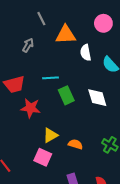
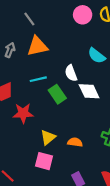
gray line: (41, 19) -> (29, 19), moved
orange triangle: (66, 35) -> (37, 46), moved
white semicircle: (86, 53) -> (71, 73), moved

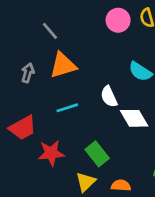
green rectangle: (57, 94) -> (97, 154), moved

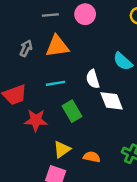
pink circle: (118, 20) -> (85, 14), moved
gray line: (50, 31) -> (50, 15), turned -63
green rectangle: (97, 154) -> (72, 111), moved

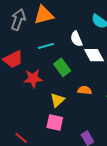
gray arrow: (26, 48) -> (18, 20), size x1.5
orange semicircle: (92, 157) -> (85, 90), moved

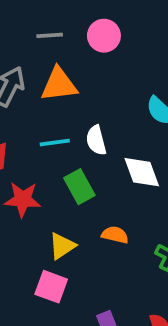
white semicircle: (76, 39) -> (96, 140), moved

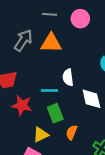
cyan line: (55, 143) -> (49, 90), moved
green rectangle: (79, 187) -> (55, 113), moved
orange semicircle: (115, 235) -> (72, 132), turned -88

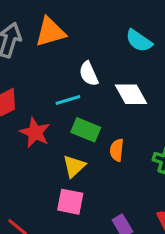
red star: (22, 105) -> (35, 133), turned 30
green rectangle: (55, 113) -> (86, 130), turned -30

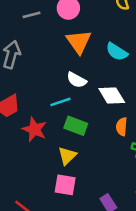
orange triangle: (50, 32) -> (79, 42), moved, turned -48
white semicircle: (89, 74) -> (77, 80), turned -36
orange semicircle: (117, 150) -> (122, 127), moved

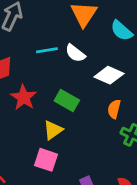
white diamond: (112, 96) -> (109, 75), turned -44
cyan line: (60, 102) -> (47, 50), moved

